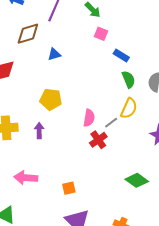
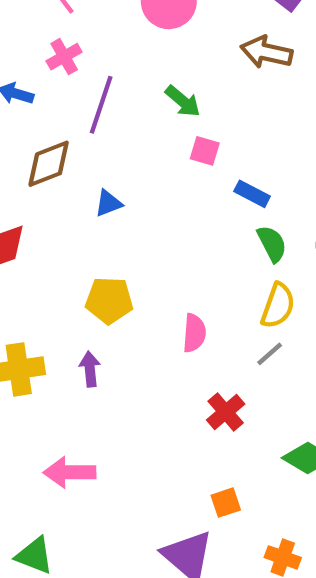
gray line: (111, 123) -> (270, 354), moved
red cross: (98, 140) -> (226, 412), moved
orange square: (69, 188) -> (226, 503), moved

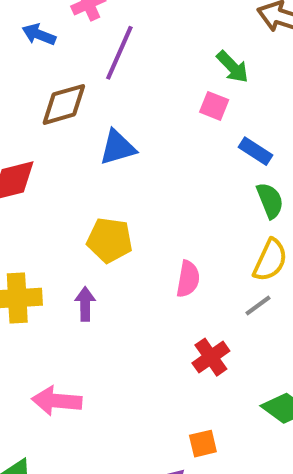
green arrow: (183, 101) -> (233, 67), moved
blue triangle: (108, 203) -> (118, 147), size x1.4

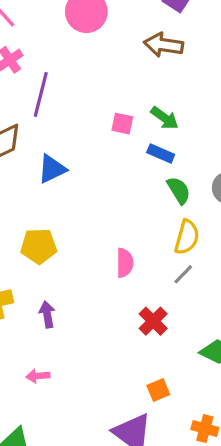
green arrow: (233, 67) -> (165, 118), moved
yellow pentagon: (110, 240) -> (39, 246), moved
purple arrow: (85, 304) -> (47, 314), moved
pink arrow: (57, 401) -> (38, 376), size x0.6

